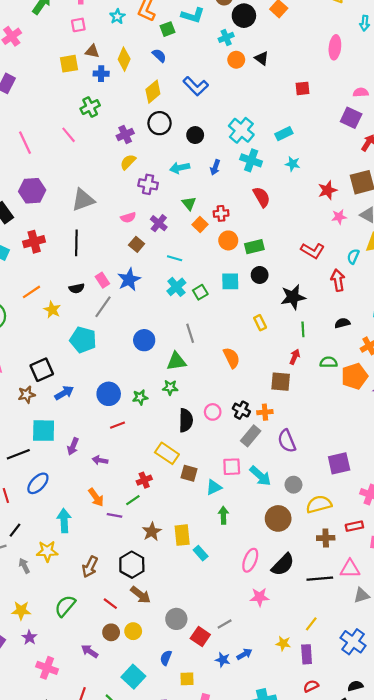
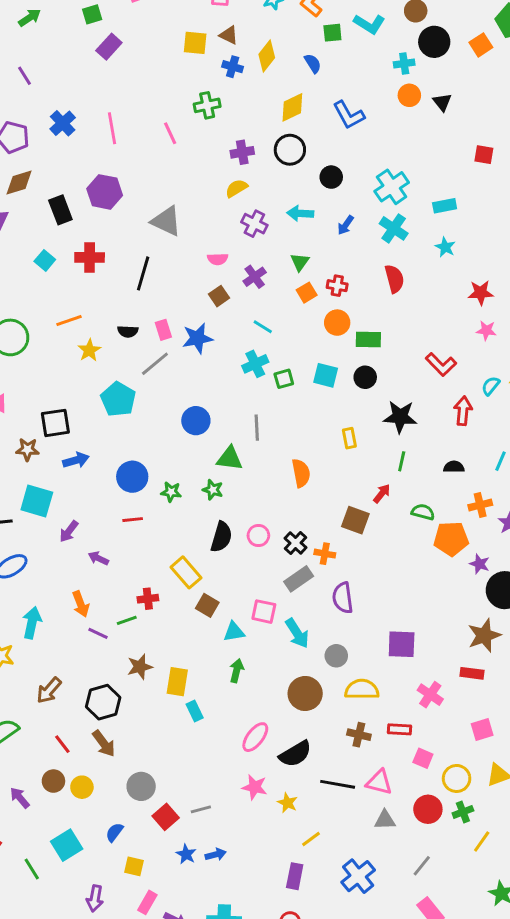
gray triangle: (83, 200) -> (166, 221), turned 30
yellow star: (283, 643) -> (287, 803), moved

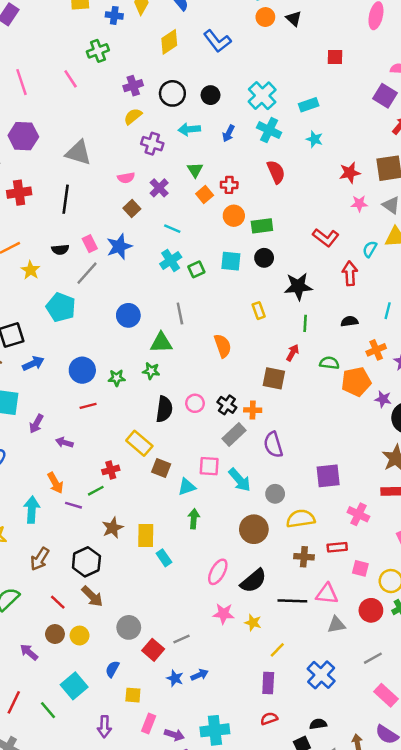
black circle: (290, 150) -> (172, 93), moved
cyan arrow: (32, 623) -> (32, 510), moved
gray line: (422, 866) -> (373, 658), turned 30

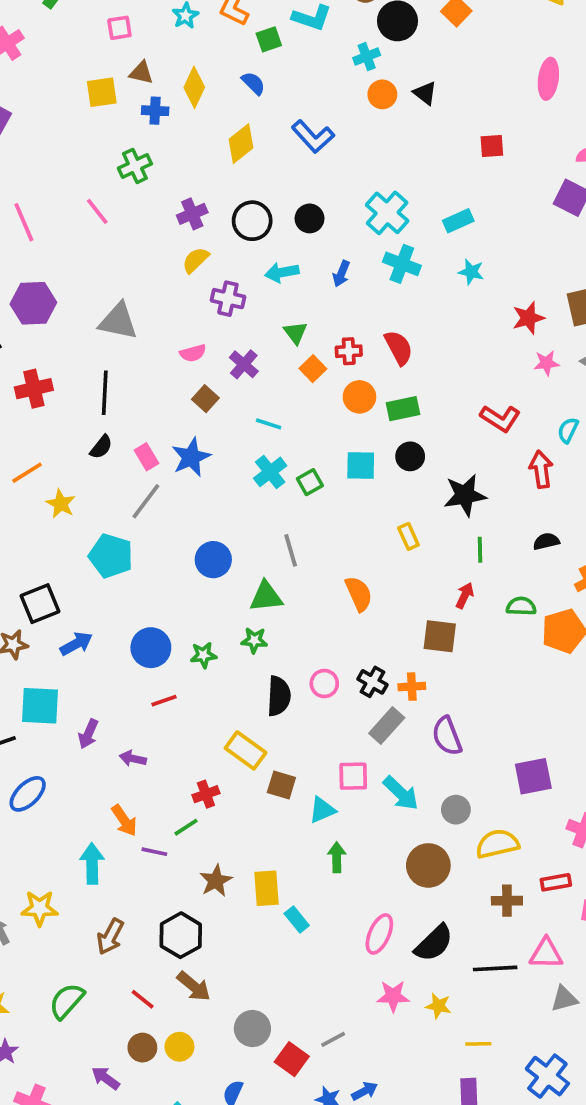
red semicircle: (276, 172) -> (399, 348), moved
black semicircle: (60, 250) -> (101, 447), moved, turned -42
yellow line: (277, 650) -> (478, 1044), turned 49

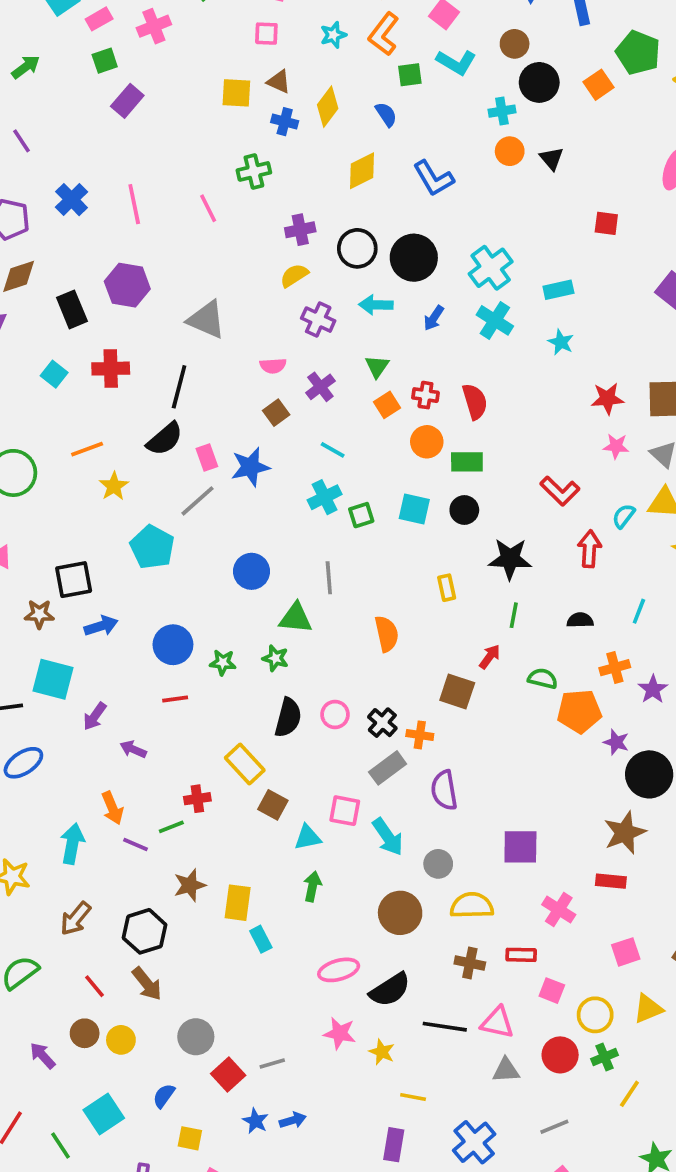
black circle: (310, 218) -> (414, 258), size x1.6
black semicircle: (101, 447) -> (165, 439), size x1.5
pink ellipse: (379, 934) -> (339, 970), turned 39

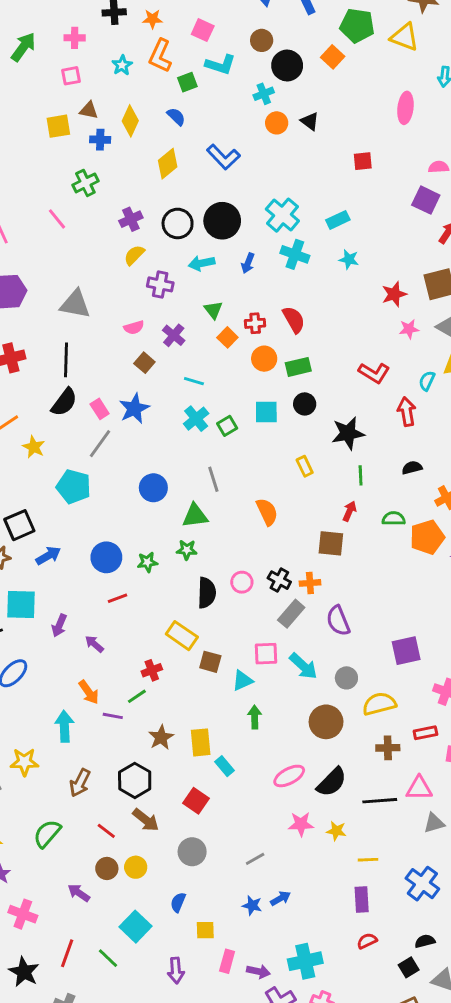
purple arrow: (133, 749) -> (94, 644), turned 30
red square: (228, 1074) -> (196, 801), moved

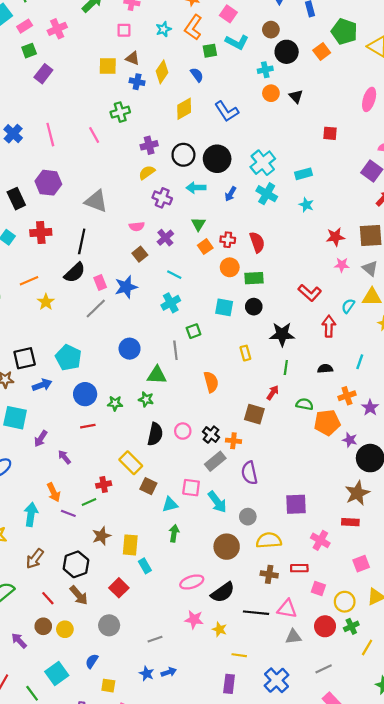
green square: (227, 426) -> (194, 331), moved
cyan pentagon: (74, 487) -> (68, 358), moved

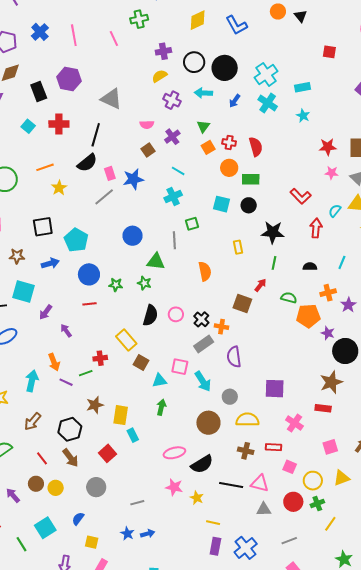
black square: (25, 358) -> (43, 227), moved
purple rectangle: (229, 684) -> (215, 546), moved

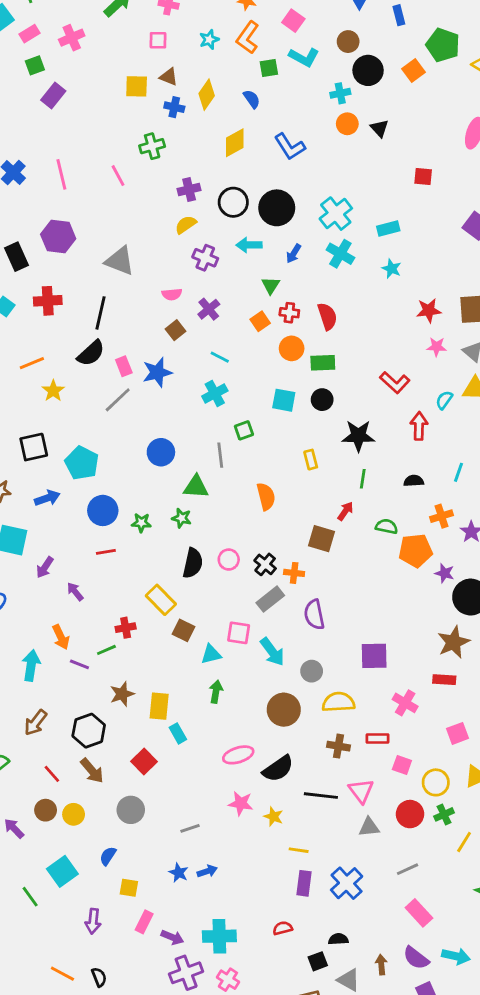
green triangle: (203, 126) -> (271, 285), moved
pink triangle: (260, 483) -> (361, 791), turned 42

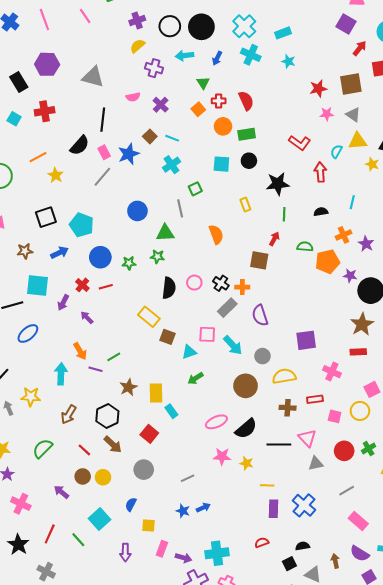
black line: (101, 313) -> (103, 120), moved
brown square: (176, 330) -> (150, 136), moved
red cross: (126, 628) -> (82, 285), moved, turned -32
green arrow: (216, 692) -> (196, 378), turned -126
yellow circle: (436, 782) -> (360, 411), moved

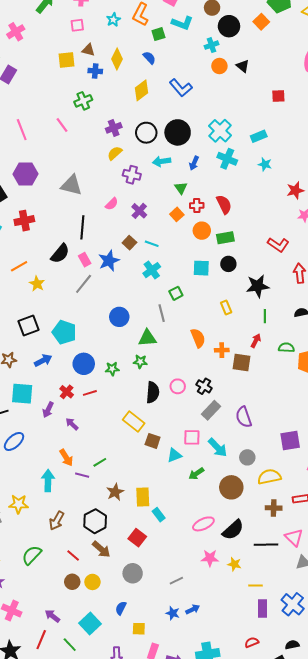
pink semicircle: (133, 97) -> (112, 204), turned -32
orange cross: (242, 287) -> (222, 350), moved
green arrow: (196, 378) -> (196, 474), moved
purple arrow: (61, 492) -> (52, 616), moved

